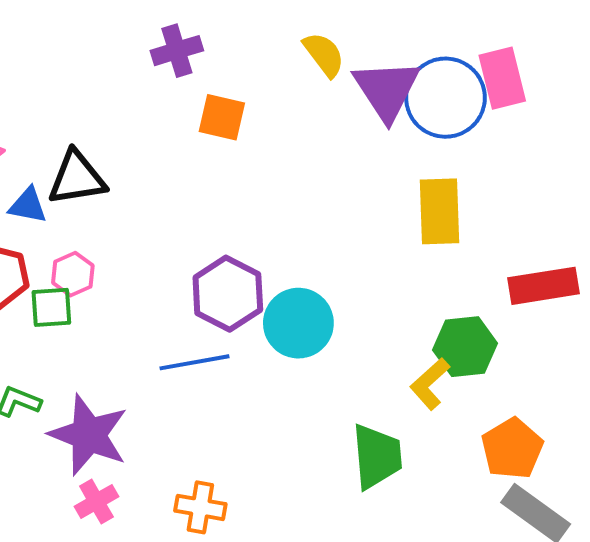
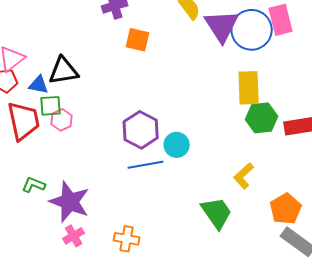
green square: (51, 307) -> (51, 106), moved
cyan circle: (298, 323) -> (177, 145), size x0.7
green hexagon: (465, 347) -> (262, 118), moved
blue line: (194, 362) -> (146, 165), moved
green trapezoid: (377, 456) -> (217, 213), turned -30

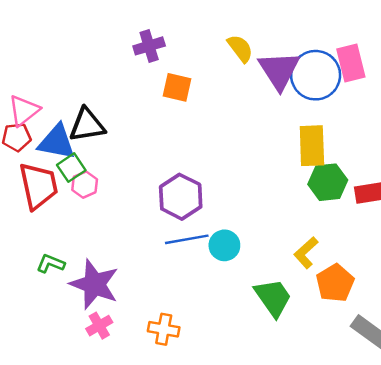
blue triangle: (39, 85) -> (57, 142), size x1.6
green square: (51, 106) -> (71, 168), turned -30
cyan circle: (177, 145) -> (224, 245), moved
orange pentagon: (286, 209) -> (335, 283), moved

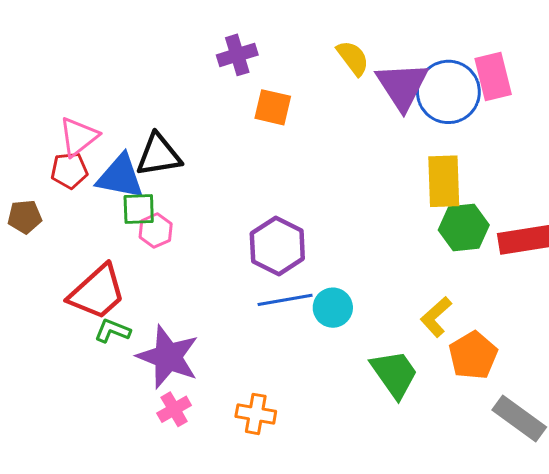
green square: (71, 168) -> (139, 209), turned 32
red trapezoid: (38, 186) -> (97, 292), moved, turned 60

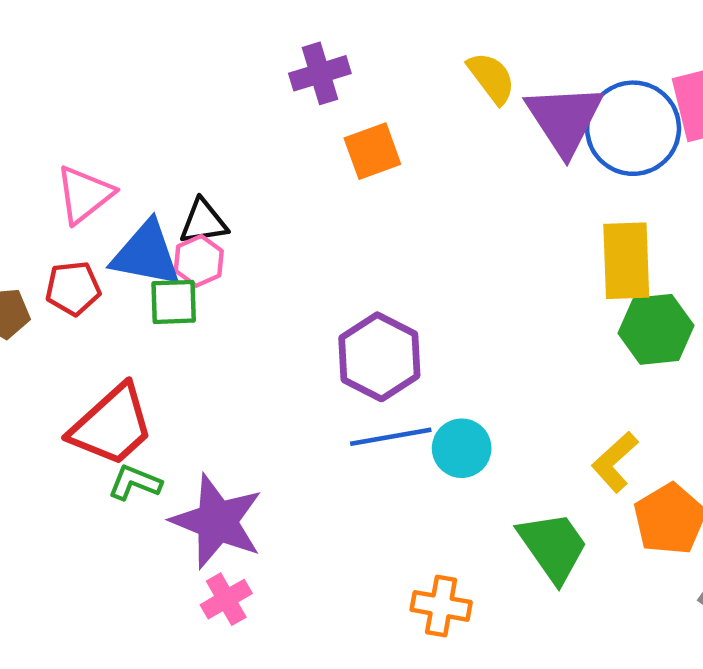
orange square: (273, 107) -> (372, 151), turned -33
black triangle: (159, 155) -> (203, 222), size x0.7
red pentagon: (69, 170) -> (73, 288), moved
pink hexagon: (156, 231) -> (199, 261), moved
orange cross: (256, 414) -> (441, 606), moved

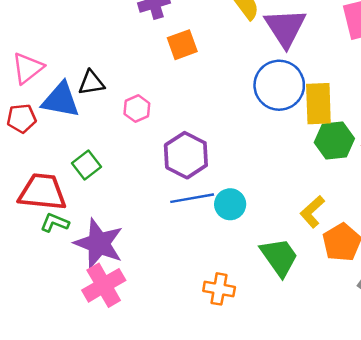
blue circle: (633, 128) -> (279, 85), moved
pink hexagon: (199, 261) -> (137, 109), moved
green square: (174, 302) -> (87, 165), moved, turned -36
red trapezoid: (112, 425) -> (42, 192), turned -132
pink cross: (226, 599) -> (104, 285), size x1.6

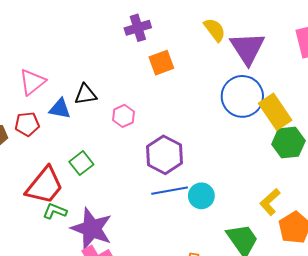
blue triangle: (61, 100) -> (60, 109), size x0.7
yellow rectangle: (318, 104) -> (275, 112), turned -32
red trapezoid: (42, 192) -> (45, 186), turned 123

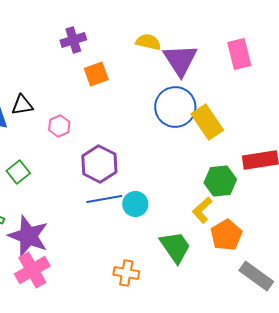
yellow semicircle: (215, 30) -> (148, 42), turned -40
green hexagon: (288, 143) -> (220, 181), moved

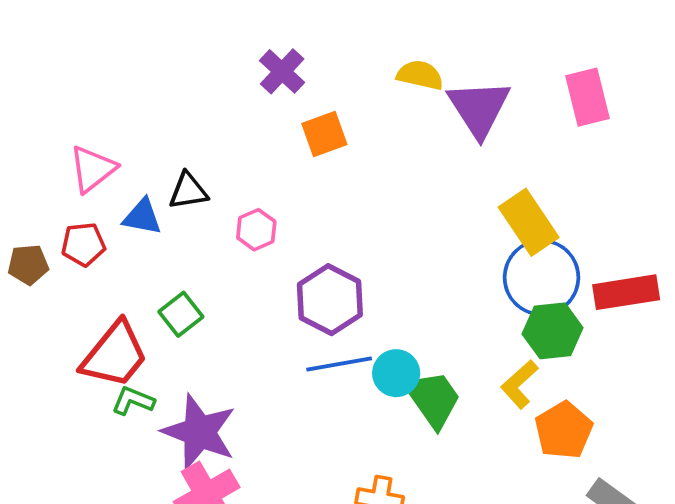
purple cross: (73, 40) -> (282, 71), turned -30
blue circle: (175, 107) -> (542, 277), moved
green trapezoid: (175, 247) -> (433, 399), moved

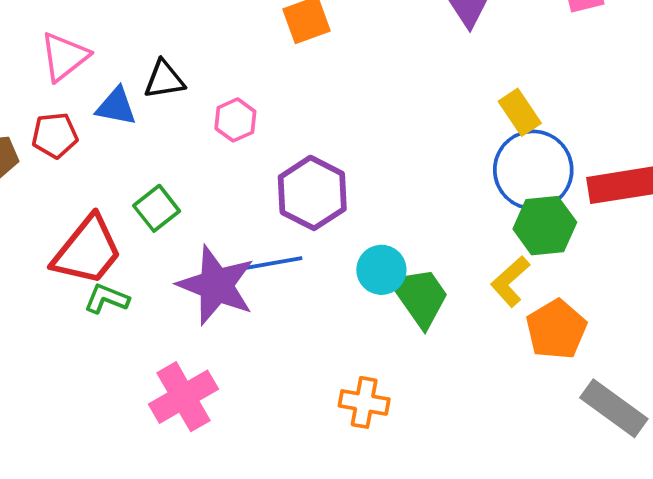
yellow rectangle: (529, 222) -> (520, 112), size x0.7
blue line: (339, 364) -> (268, 264), moved
purple star: (199, 432) -> (216, 285), moved

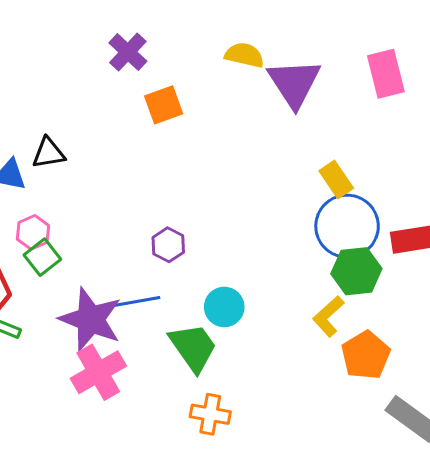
pink hexagon: (235, 120) -> (33, 232), moved
purple hexagon: (312, 193) -> (168, 245), size x0.6
green trapezoid: (420, 297) -> (193, 347), moved
pink cross: (183, 397) -> (98, 372), moved

